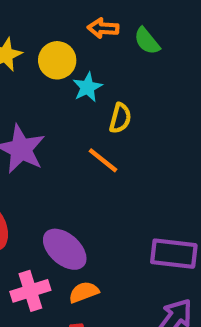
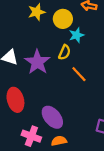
yellow semicircle: (120, 118) -> (65, 52), moved
pink cross: (30, 291) -> (31, 136), turned 30

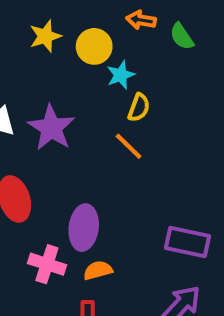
yellow semicircle: (65, 52) -> (139, 108), moved
purple ellipse: (52, 117) -> (84, 228), turned 50

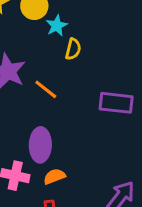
orange line: (129, 146) -> (46, 89), moved
purple rectangle: (187, 242) -> (116, 103), moved

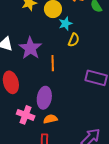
orange line: (46, 89) -> (53, 63), turned 42

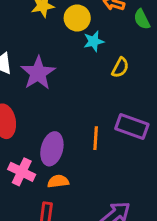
yellow semicircle: (74, 40) -> (120, 68), moved
orange line: (53, 63) -> (96, 138), moved

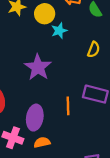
yellow semicircle: (120, 68) -> (94, 50), moved
purple star: (38, 73) -> (38, 67), moved

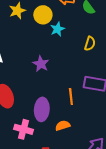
purple star: (38, 67) -> (41, 64), size x0.7
orange semicircle: (42, 142) -> (63, 126), moved

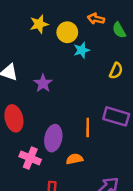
purple star: (41, 64) -> (43, 83), moved

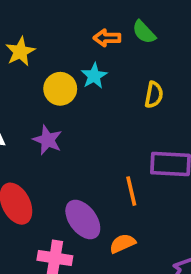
orange arrow: (96, 19) -> (107, 38), moved
yellow circle: (67, 32) -> (60, 89), moved
purple ellipse: (53, 138) -> (83, 220), turned -35

